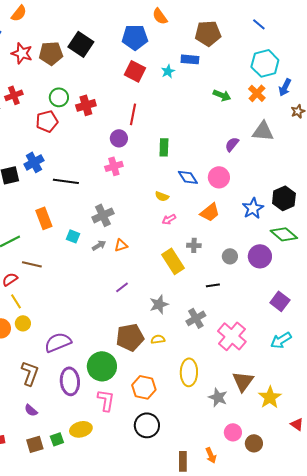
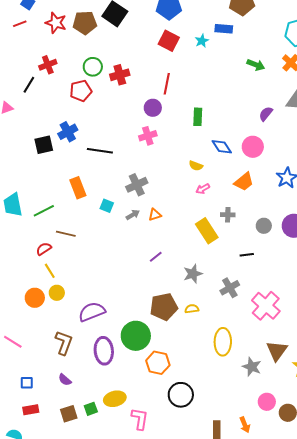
orange hexagon: (144, 387) -> (158, 363), moved
pink L-shape: (106, 400) -> (140, 419), moved

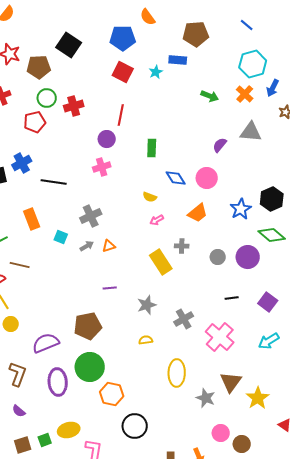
brown pentagon: (85, 23) -> (39, 67), moved
black line: (247, 255) -> (232, 298), moved
purple line: (156, 257) -> (110, 288), turned 32
brown pentagon: (164, 307) -> (88, 326), moved

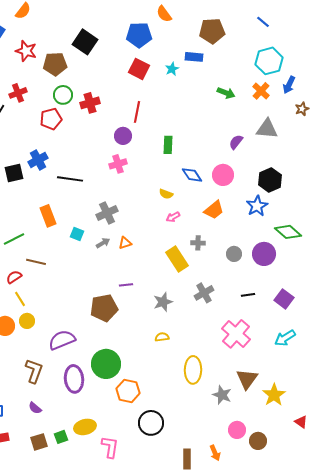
black hexagon: (272, 199) -> (270, 180), moved
gray cross: (184, 319) -> (204, 293), moved
brown pentagon: (88, 326) -> (104, 308), moved

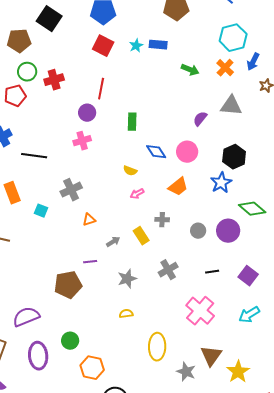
blue rectangle: (194, 57) -> (158, 45), moved
gray arrow: (103, 243) -> (113, 242), moved
yellow rectangle: (177, 259) -> (141, 236), size x0.7
green circle: (106, 364) -> (70, 341), size x0.6

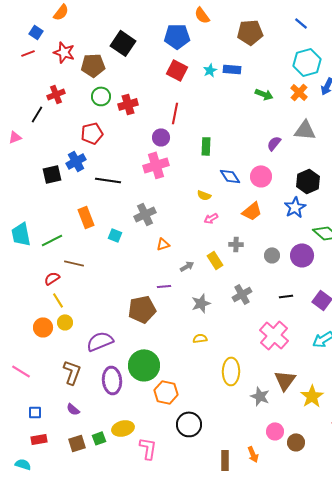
red pentagon: (15, 96) -> (92, 133), moved
pink cross: (82, 141) -> (156, 165), size x1.4
green circle: (70, 341) -> (144, 365), size x1.8

